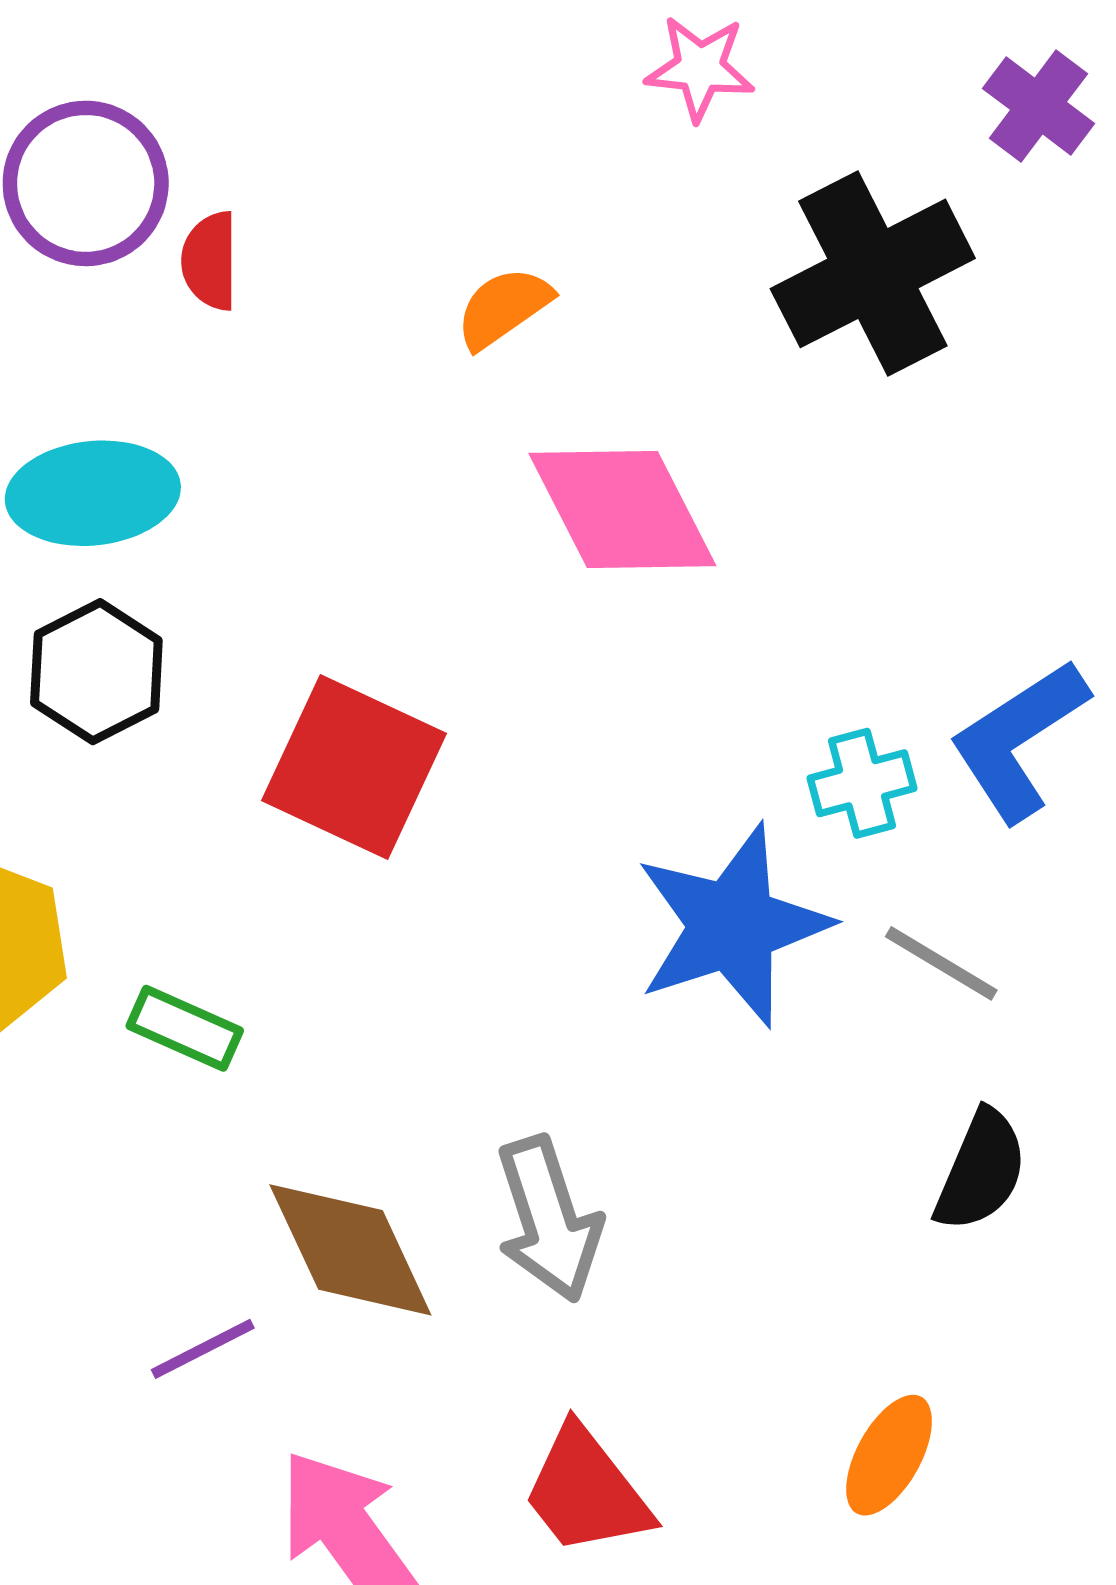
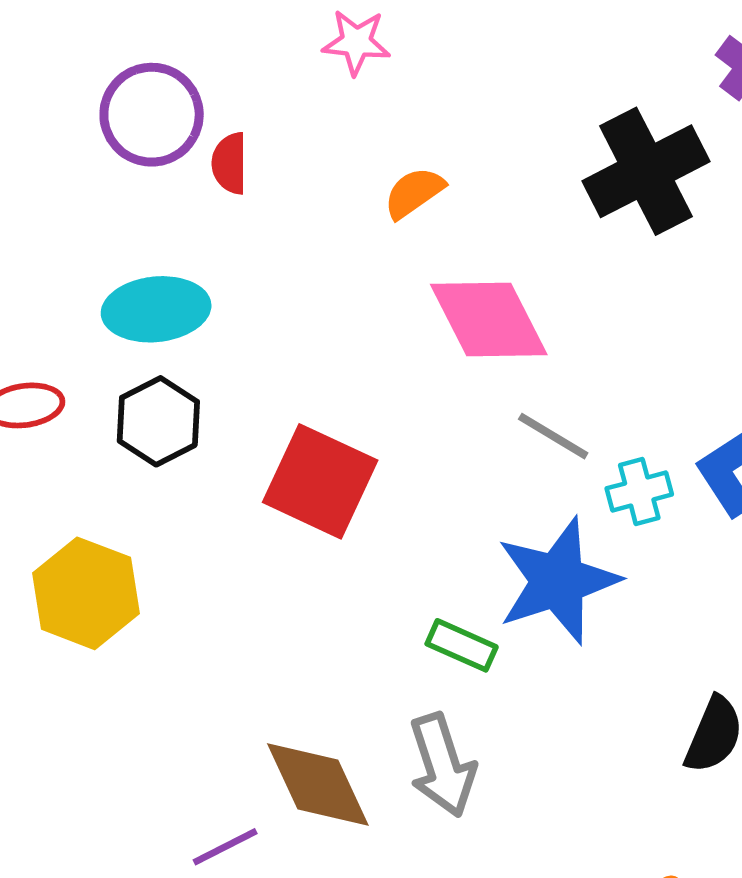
pink star: (700, 68) -> (356, 42), moved
gray line: (941, 963) -> (553, 436), moved
green rectangle: (185, 1028) -> (462, 645), moved

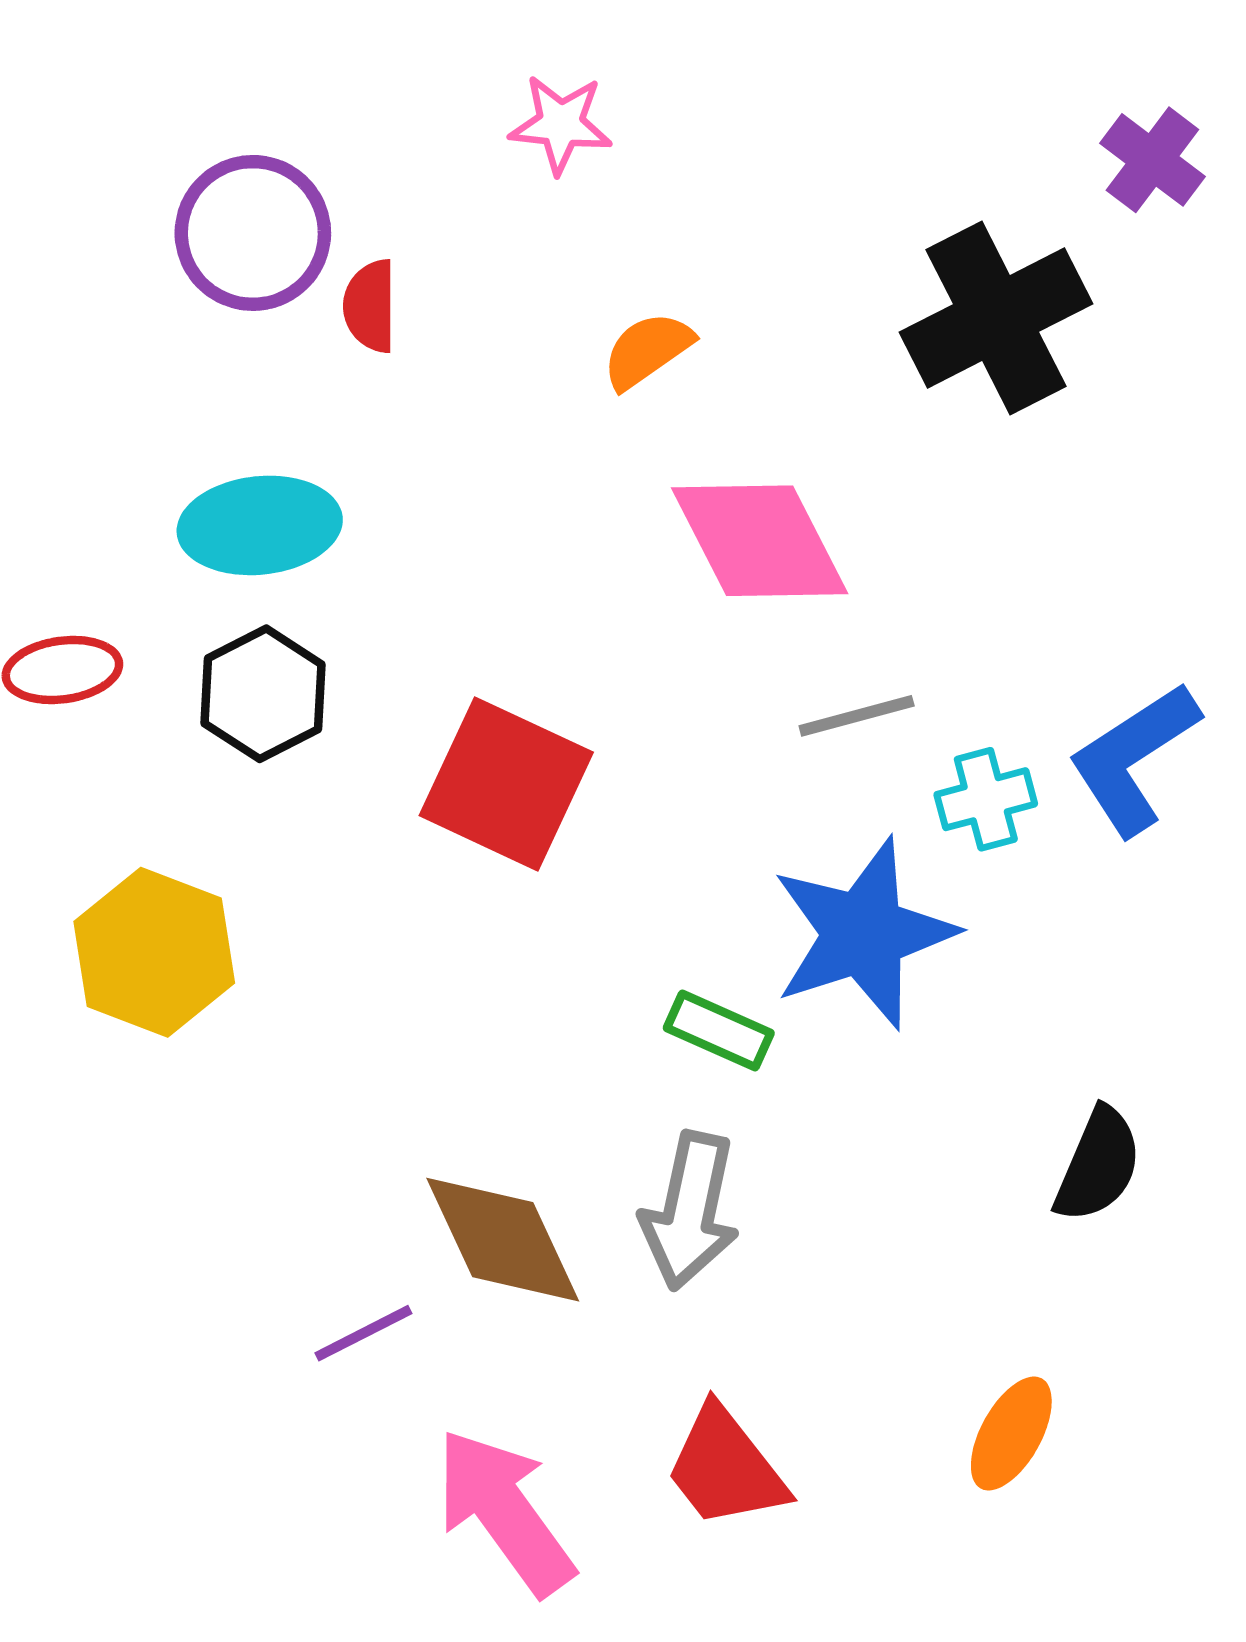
gray line: (553, 436) -> (857, 716), turned -46
gray arrow: (442, 765) -> (690, 1211), turned 30

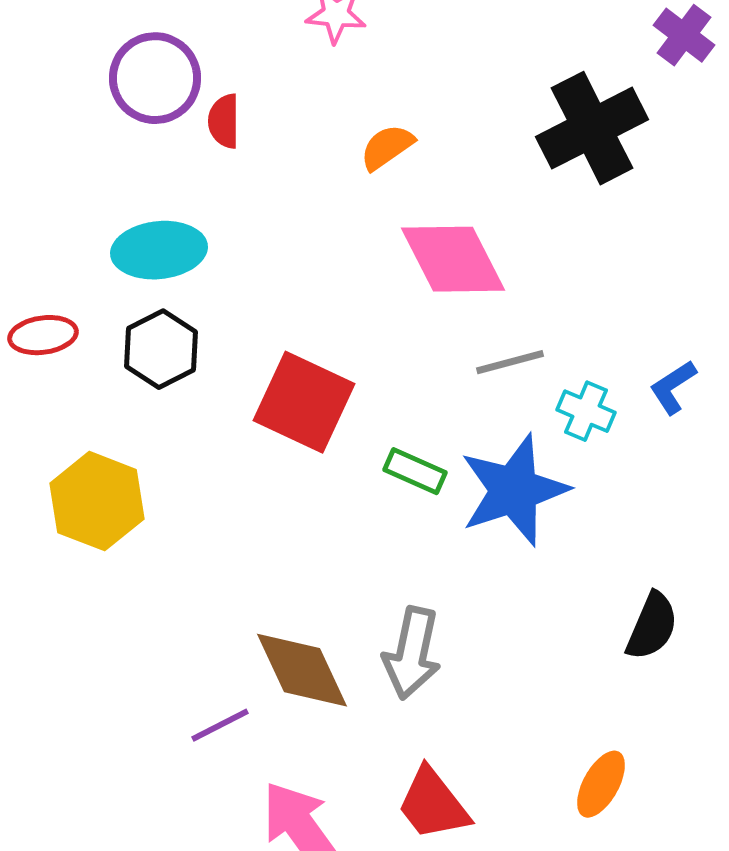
blue L-shape: (1134, 758) -> (673, 387), size x0.6
cyan cross: (986, 799) -> (586, 411), turned 38
green rectangle: (719, 1031) -> (415, 471), moved

